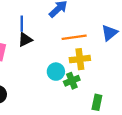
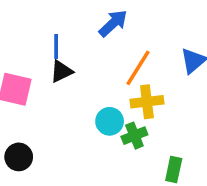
orange line: (74, 37) -> (138, 68), turned -50

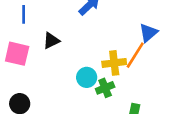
blue line: (56, 46) -> (24, 14), moved
orange line: (138, 68) -> (135, 55), moved

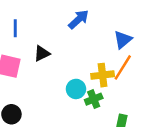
blue triangle: (148, 33) -> (123, 40), moved

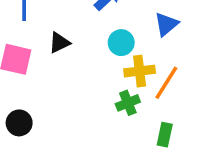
orange line: (123, 67) -> (166, 83), moved
cyan circle: (76, 89) -> (121, 43), moved

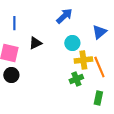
orange line: (166, 83) -> (99, 67), turned -55
black circle: (19, 123) -> (11, 75), moved

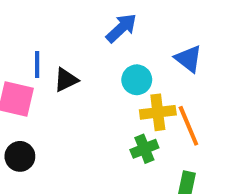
blue line: (14, 23) -> (37, 64), moved
blue triangle: (99, 32) -> (188, 59), turned -42
black circle: (11, 75) -> (20, 156), moved

